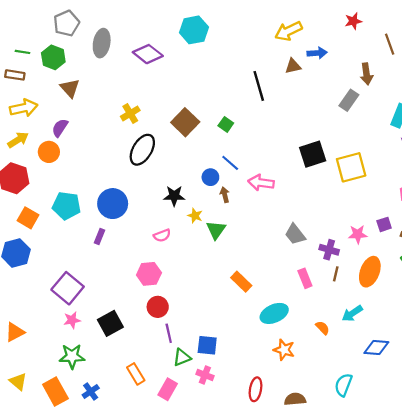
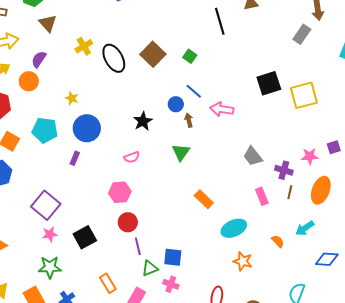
yellow cross: (130, 113) -> (84, 46), moved
black ellipse: (142, 150) -> (114, 58), moved, turned -60
black star: (174, 196) -> (143, 121), turned -30
yellow star: (195, 216) -> (72, 98), moved

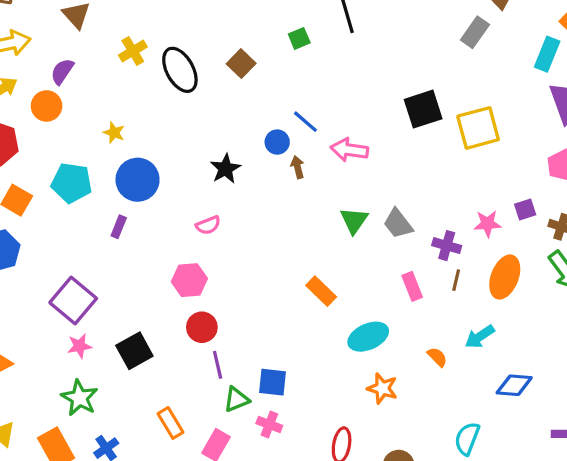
brown square: (153, 54) -> (241, 64), size x0.7
green square: (190, 56) -> (299, 38), moved, turned 32
green triangle: (181, 152) -> (354, 220), moved
green star: (50, 267) -> (79, 398), turned 30

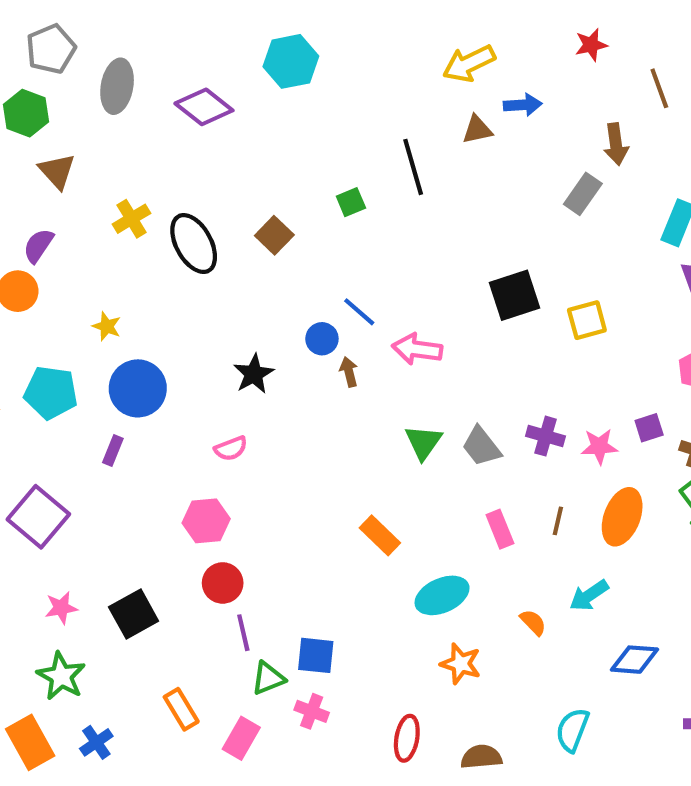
yellow square: (478, 128) -> (587, 320), size x0.7
purple cross: (447, 246) -> (546, 436), moved
purple square: (73, 301) -> (38, 517), moved

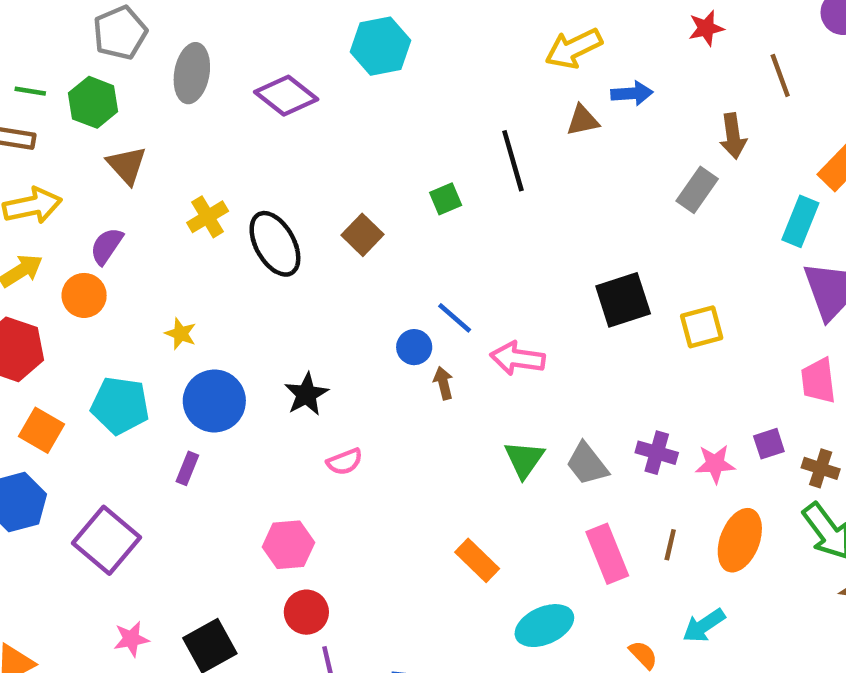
black star: (254, 374) -> (306, 394), moved
pink semicircle: (231, 448) -> (345, 462), moved
pink rectangle: (500, 529) -> (607, 554), size x1.4

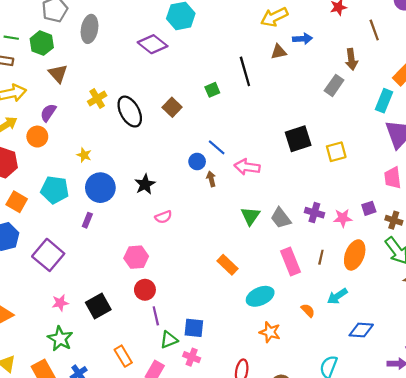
purple diamond: (286, 96) -> (153, 44), moved

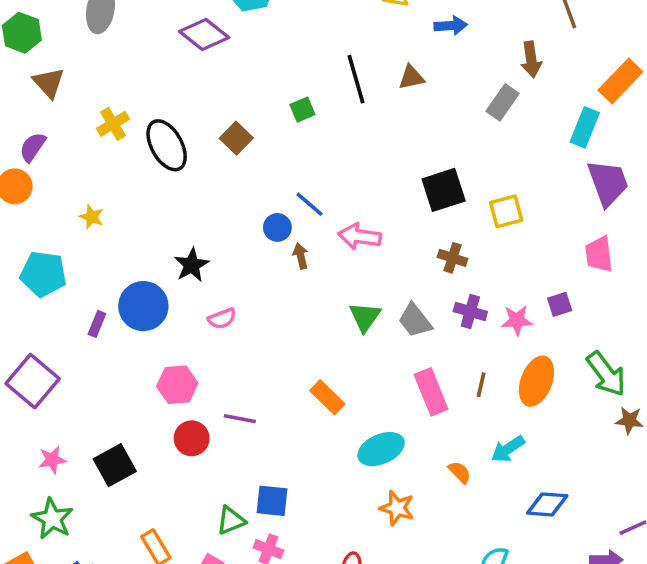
brown triangle: (279, 52) -> (411, 77), moved
blue circle: (100, 188) -> (143, 306), moved
brown cross: (394, 220) -> (452, 258), moved
purple line: (156, 316) -> (240, 419), moved, turned -66

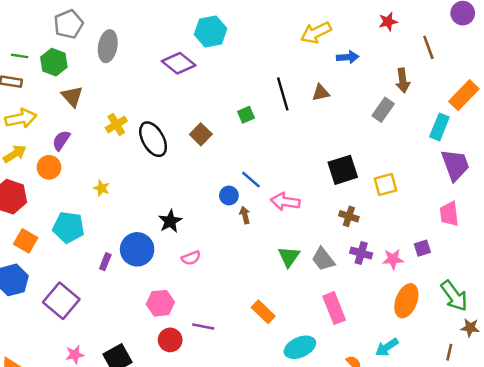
brown line: (481, 385) -> (449, 352), moved

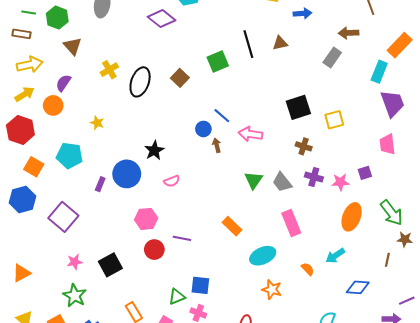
brown arrow: (403, 80) -> (349, 33), turned 96
green square: (246, 115) -> (218, 61), size x1.5
black ellipse: (153, 139) -> (140, 82), turned 48

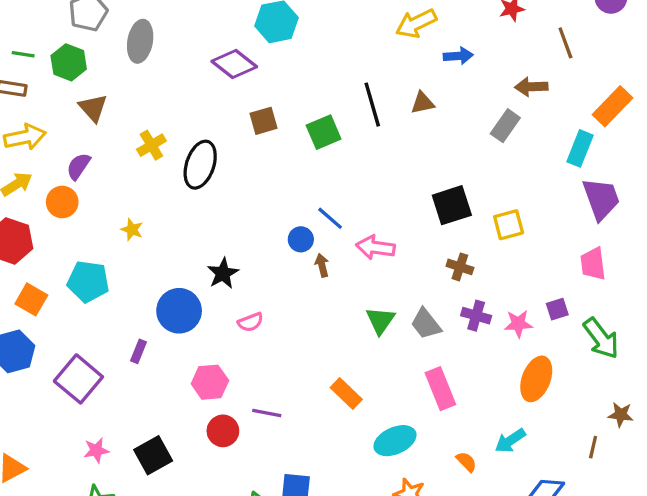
brown square: (180, 78) -> (263, 121), moved, turned 30
purple rectangle: (100, 184) -> (138, 351), moved
green arrow: (391, 213) -> (601, 338), moved

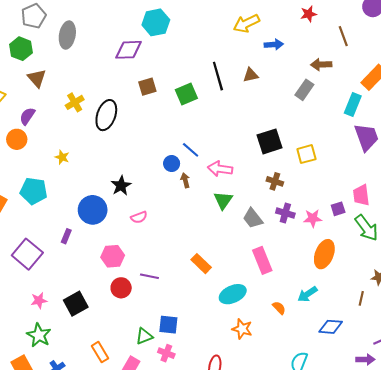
purple diamond: (234, 64) -> (128, 50), turned -40
pink trapezoid: (593, 264) -> (361, 195), moved
green triangle: (380, 320) -> (223, 200), moved

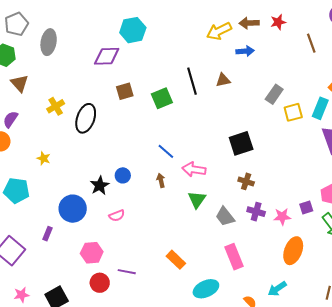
brown arrow: (321, 65) -> (249, 23), moved
yellow square: (306, 154) -> (293, 112), moved
blue circle: (172, 164) -> (123, 175), moved

